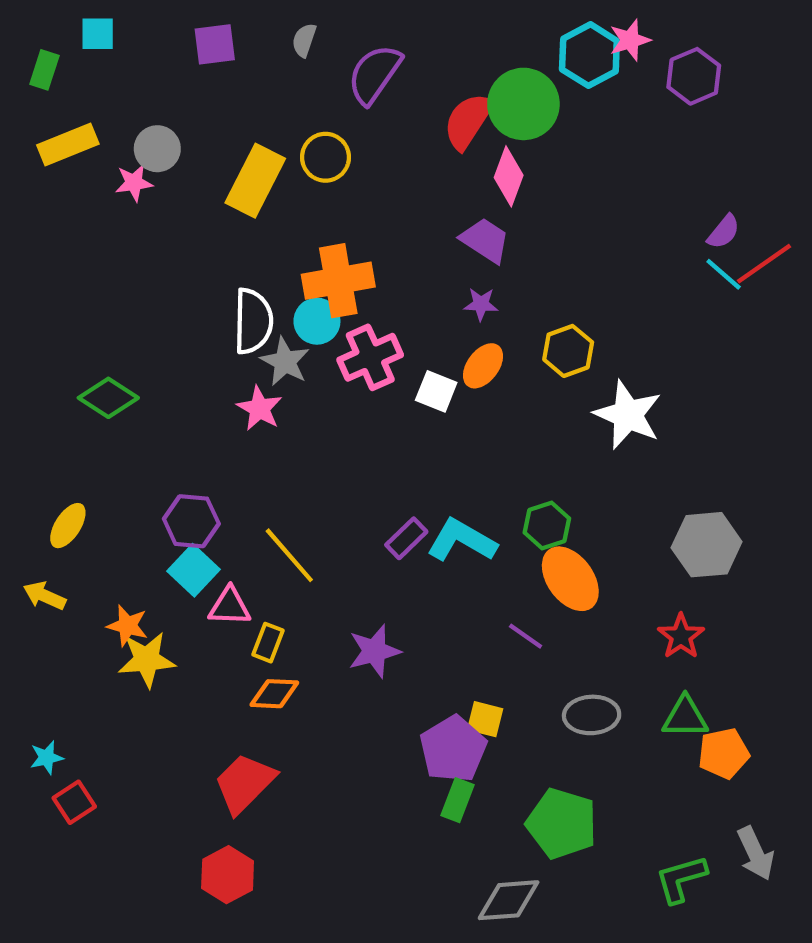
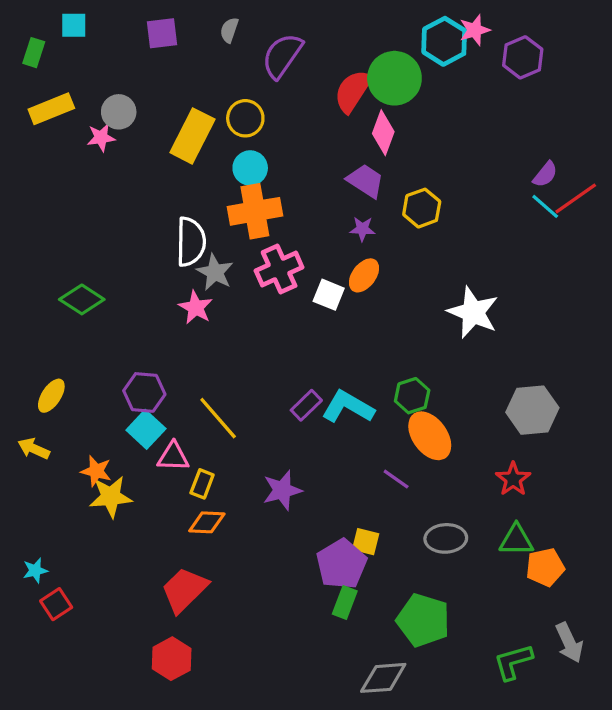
cyan circle: (317, 321) -> (250, 168), moved
yellow hexagon: (568, 351) -> (422, 208), moved

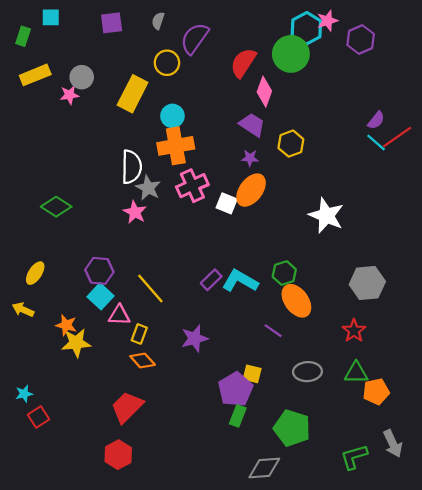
green circle: (394, 78) -> (291, 54), moved
yellow circle: (245, 118) -> (167, 63), moved
orange ellipse: (364, 275) -> (251, 190), size x1.4
orange diamond: (207, 522) -> (143, 361), turned 45

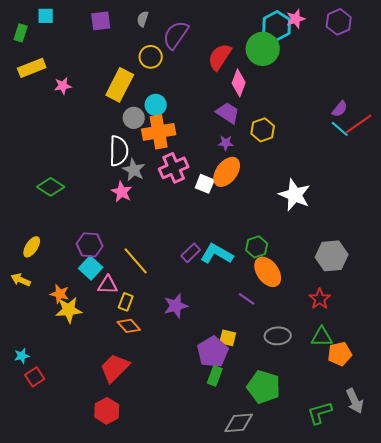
purple hexagon: (361, 40) -> (339, 22), moved
gray circle: (82, 77) -> (134, 118), moved

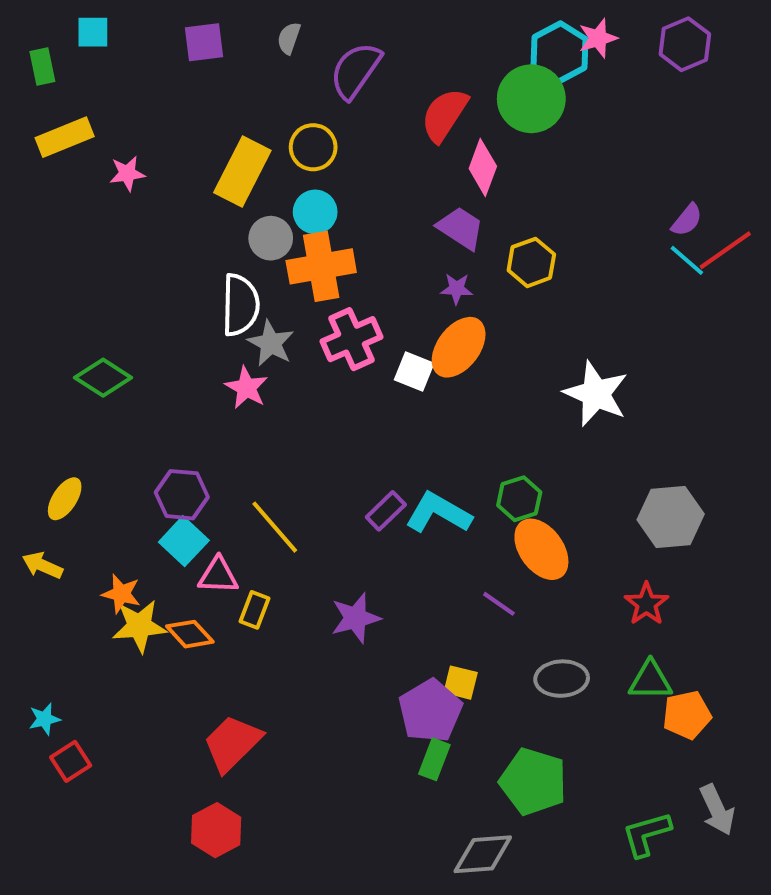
green rectangle: (21, 33) -> (42, 66), turned -30
yellow circle: (151, 57) -> (313, 147), moved
orange diamond: (129, 326) -> (190, 634), moved

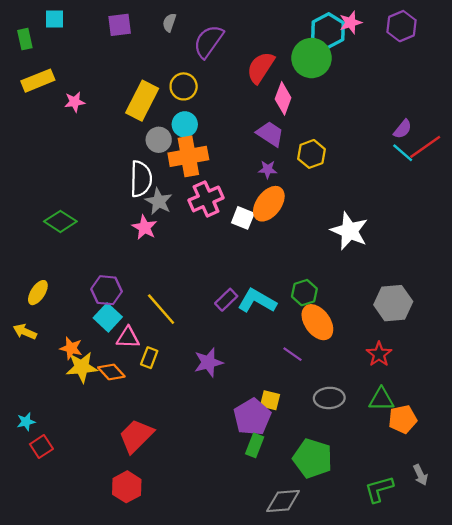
gray arrow: (717, 810) -> (420, 475), size x0.7

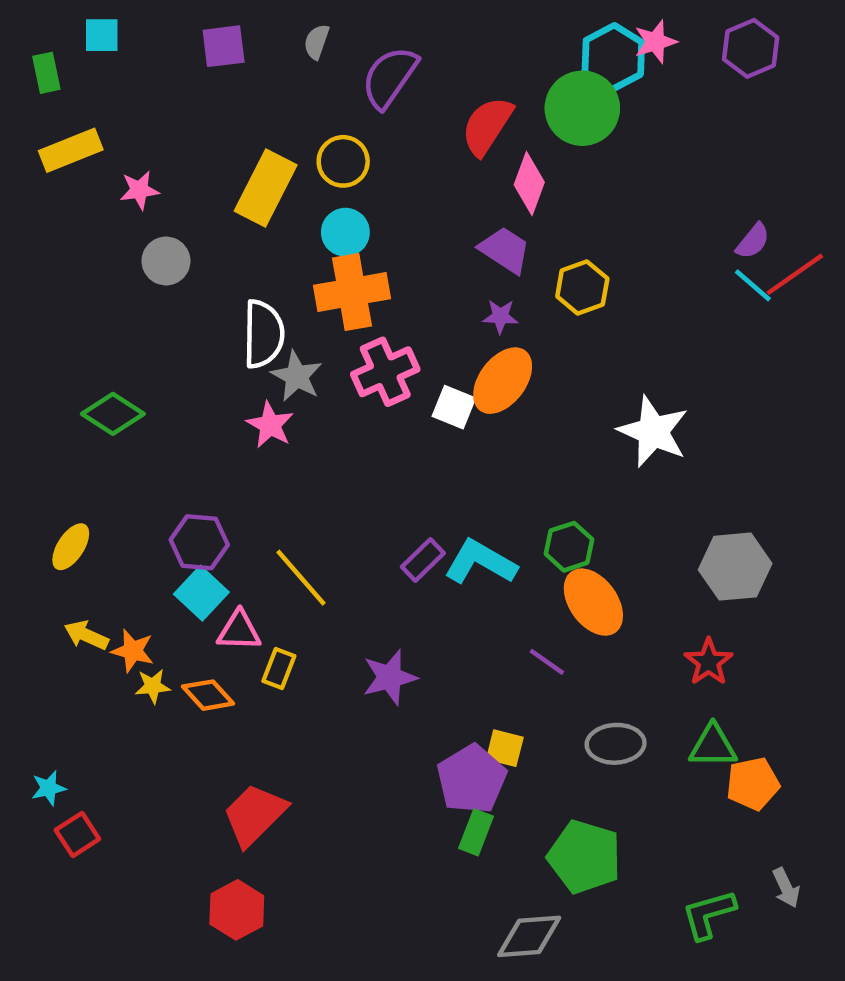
gray circle: (159, 140) -> (166, 261), moved
yellow arrow: (25, 332) -> (86, 635), moved
yellow star: (82, 367) -> (153, 686), size x0.6

